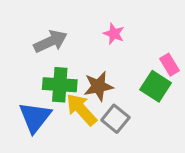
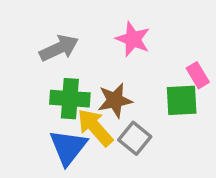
pink star: (114, 34) -> (133, 39), size x1.4
green square: (156, 86) -> (182, 100), turned -36
blue triangle: (35, 117) -> (68, 147), moved

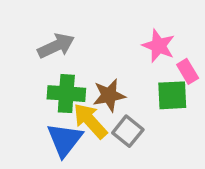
pink star: (133, 39) -> (159, 46), moved

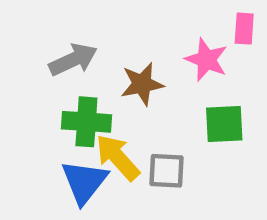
pink rectangle: (188, 71) -> (244, 29), moved, turned 35
brown star: (109, 95) -> (142, 84), moved
gray square: (128, 131) -> (166, 171), turned -36

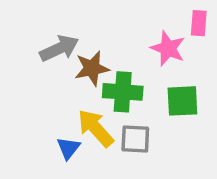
brown star: (142, 84) -> (92, 68), moved
green cross: (86, 122) -> (123, 92), moved
blue triangle: (84, 182) -> (68, 148), size x0.6

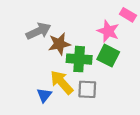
pink rectangle: (199, 23) -> (128, 15), turned -63
green square: (182, 101) -> (108, 56), moved, turned 30

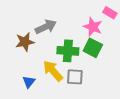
gray arrow: (38, 31) -> (46, 27), moved
brown star: (59, 44) -> (25, 42), moved
blue triangle: (44, 95) -> (29, 82), moved

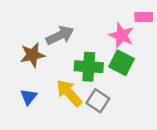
pink rectangle: (110, 13) -> (144, 17), turned -32
gray square: (75, 77) -> (98, 101), turned 30
blue triangle: (29, 82) -> (29, 97), moved

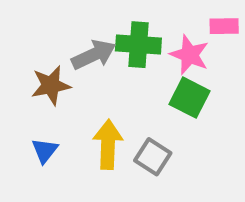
green cross: (89, 67) -> (138, 45), moved
yellow arrow: (69, 93) -> (108, 144), turned 44

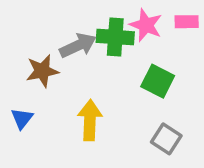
pink star: (189, 55) -> (146, 25), moved
blue triangle: (45, 151) -> (22, 118), moved
gray square: (153, 157) -> (166, 139), moved

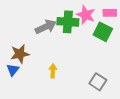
brown star: (42, 71) -> (20, 54), moved
green square: (158, 81) -> (103, 32), moved
yellow arrow: (90, 120) -> (53, 71), size x0.6

